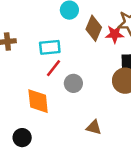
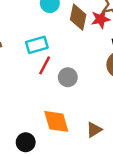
orange diamond: (38, 101) -> (56, 121), moved
brown triangle: (94, 127) -> (94, 130), moved, turned -35

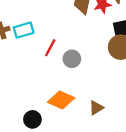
cyan rectangle: (37, 45) -> (24, 30), moved
orange diamond: (56, 121) -> (61, 100), turned -50

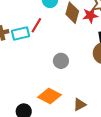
red line: (50, 48) -> (36, 25), moved

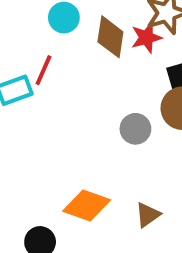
gray circle: (61, 61) -> (135, 129), moved

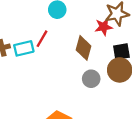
brown diamond: (110, 37) -> (83, 48), moved

